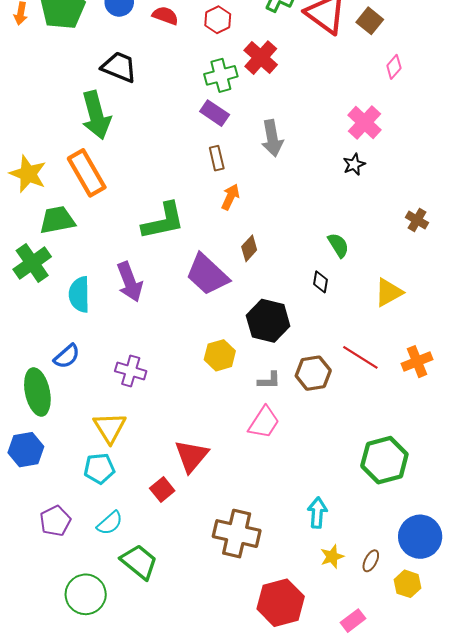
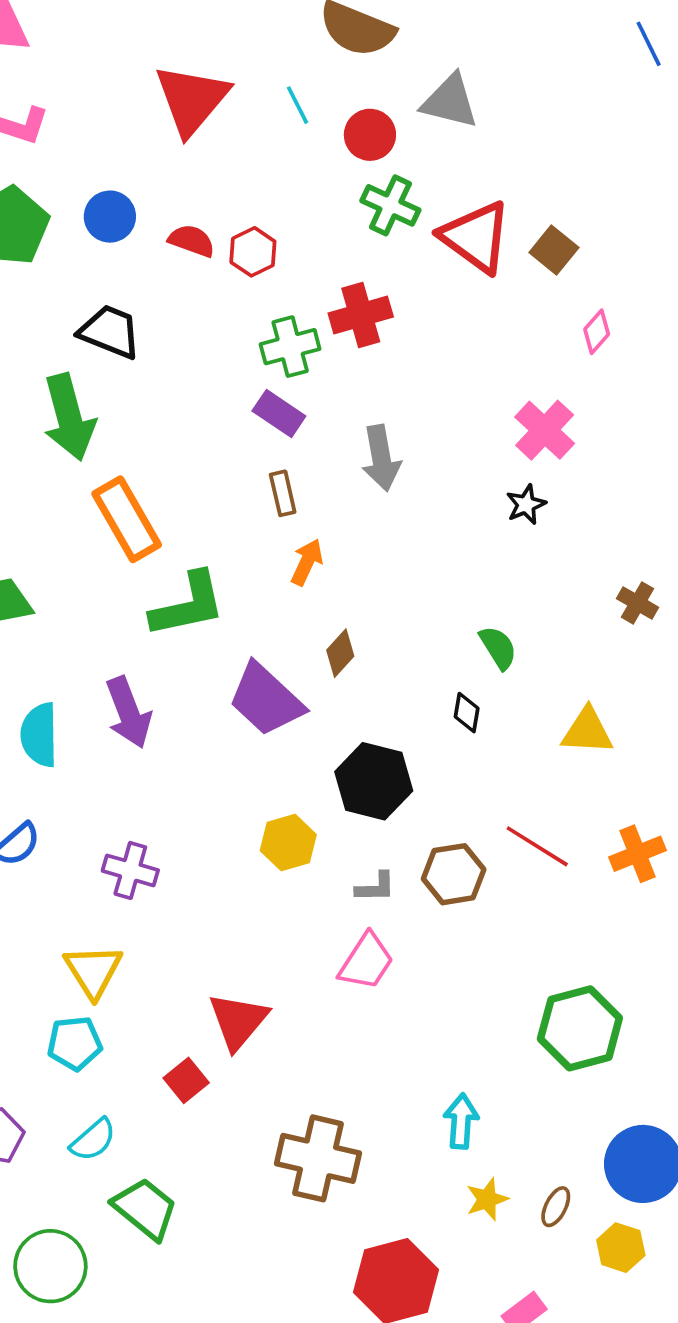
red hexagon: (218, 20) -> (253, 252), moved
red cross: (261, 58) -> (361, 315), turned 32
orange rectangle: (87, 173) -> (127, 519), moved
yellow triangle: (389, 292) -> (587, 731), turned 32

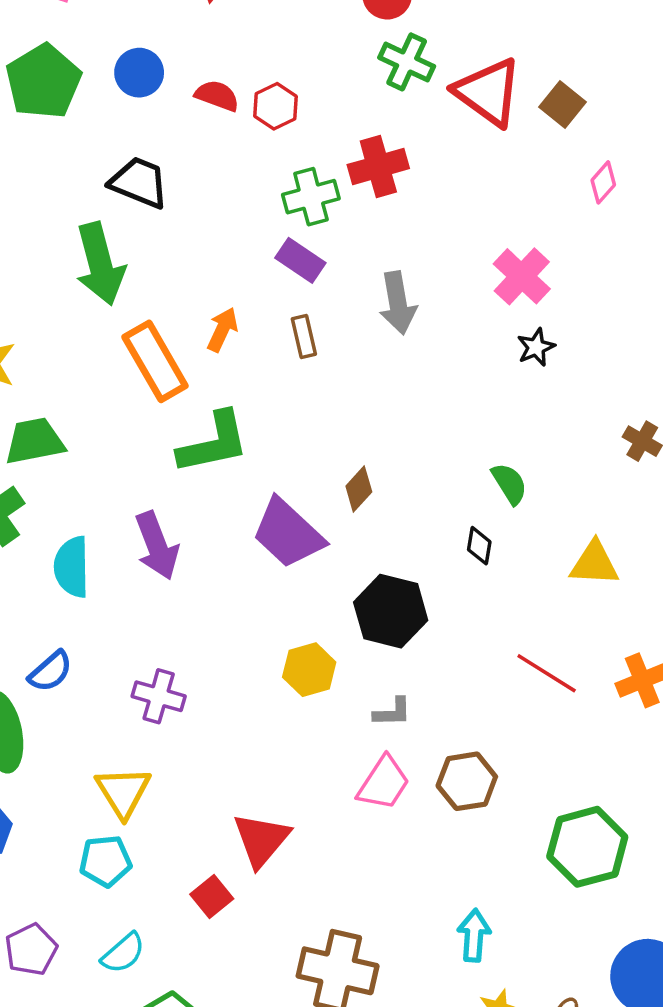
pink cross: (545, 430) -> (522, 276), moved
orange arrow: (307, 562) -> (222, 330), moved
brown hexagon: (454, 874) -> (467, 781), moved

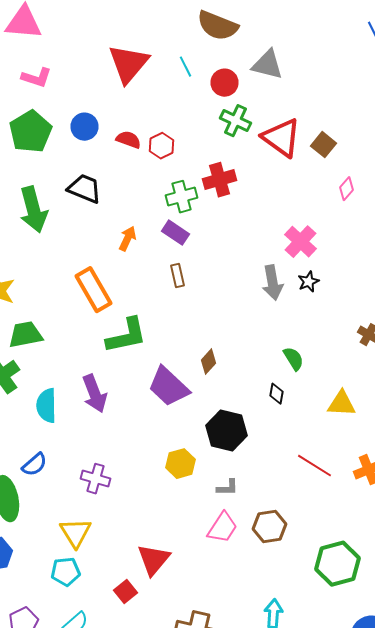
green arrow: (100, 264) -> (34, 210), moved
gray arrow: (398, 303) -> (272, 283), moved
orange arrow: (222, 330) -> (128, 239), moved

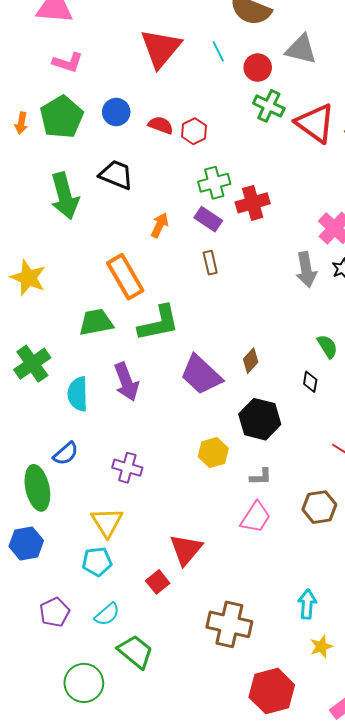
red cross: (220, 180) -> (253, 203), moved
green trapezoid: (26, 335) -> (96, 322), moved
brown diamond: (208, 362) -> (251, 361), moved
brown hexagon: (270, 527) -> (319, 507), moved

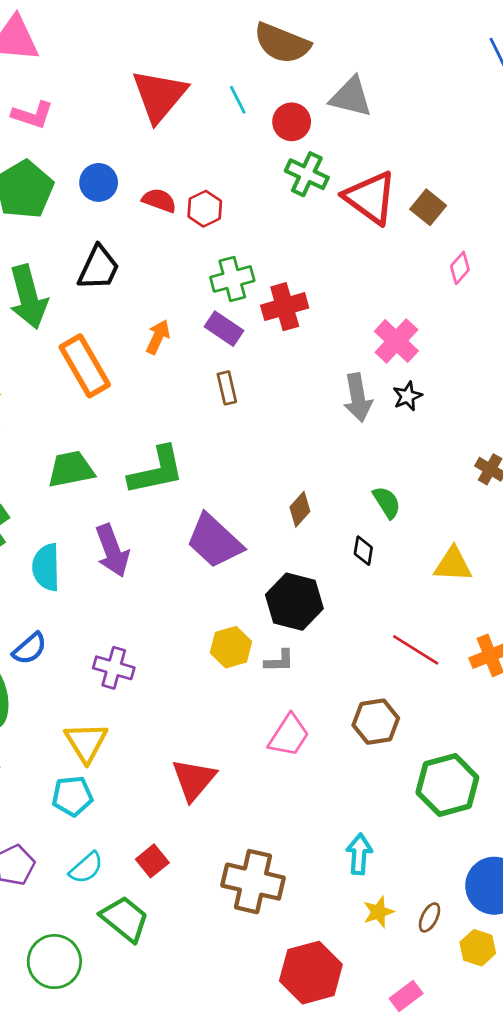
black trapezoid: (116, 175) -> (99, 268), turned 93
orange rectangle: (125, 277) -> (85, 366), moved
brown diamond: (251, 361) -> (300, 509), moved
gray L-shape: (261, 477) -> (279, 661), moved
red square: (158, 582) -> (152, 861), moved

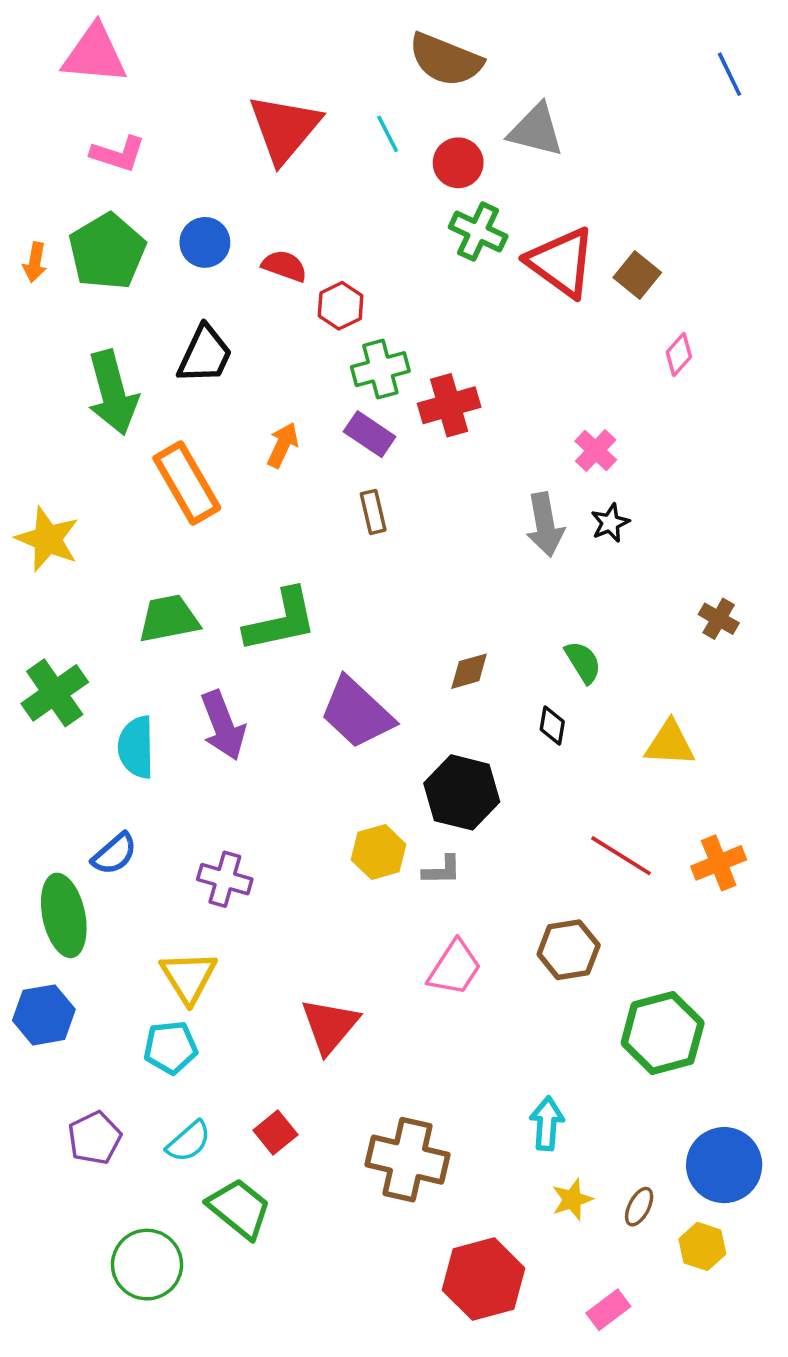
red hexagon: (205, 209) -> (341, 306), moved
pink cross: (396, 341) -> (596, 450), size x0.7
brown diamond: (300, 509) -> (469, 671), turned 32

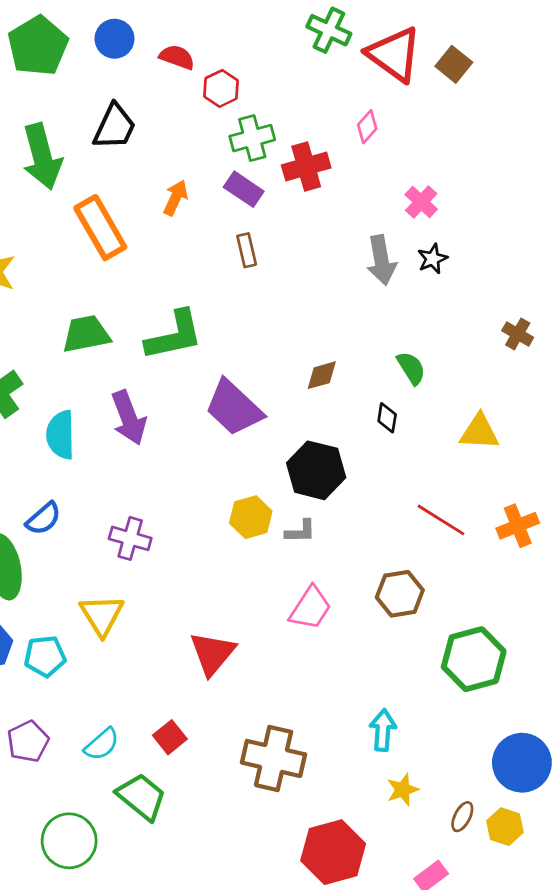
pink diamond: (679, 355) -> (367, 127), moved
cyan pentagon: (171, 1047) -> (45, 656), moved
brown ellipse: (639, 1207) -> (462, 817), moved

